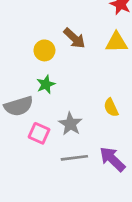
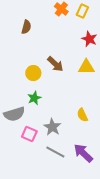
gray line: (74, 158) -> (55, 152), turned 36

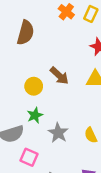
brown semicircle: (26, 27) -> (26, 33), size x1.5
gray star: (52, 127) -> (58, 133), moved

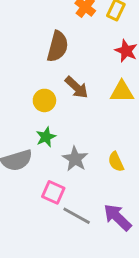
brown semicircle: (26, 33) -> (58, 46), moved
pink square: (29, 157) -> (53, 192), moved

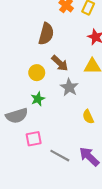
gray star: (75, 159) -> (69, 87), moved
pink square: (53, 192) -> (34, 139), moved, turned -35

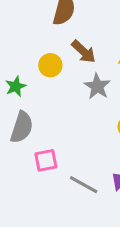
green star: (38, 99) -> (16, 86), moved
gray semicircle: (17, 116) -> (22, 127), turned -55

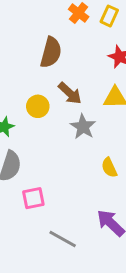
gray line: (84, 185) -> (63, 239), moved

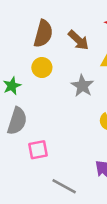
brown semicircle: (51, 52) -> (43, 34), moved
brown arrow: (70, 93) -> (78, 40), moved

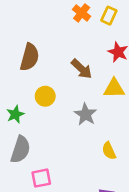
brown semicircle: (43, 34) -> (30, 57), moved

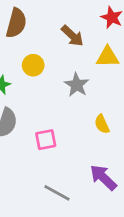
pink square: (41, 178) -> (46, 140), moved

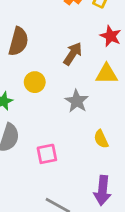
brown arrow: (72, 36) -> (73, 54), turned -100
purple arrow: (103, 177) -> (102, 190), turned -128

